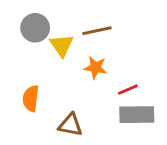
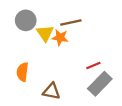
orange star: (95, 68) -> (60, 38), moved
gray rectangle: (137, 115) -> (100, 84), turned -45

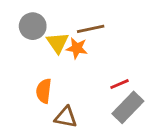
orange semicircle: (22, 72) -> (44, 91), moved

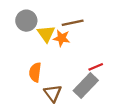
gray rectangle: (128, 107) -> (86, 85), moved
brown triangle: (66, 117) -> (53, 93), turned 42

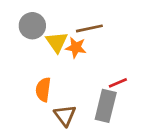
gray rectangle: (86, 85) -> (106, 106), turned -30

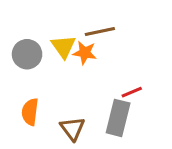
gray circle: (32, 26) -> (27, 54), moved
orange semicircle: (43, 90) -> (30, 112), moved

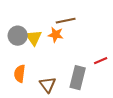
yellow triangle: (63, 47) -> (34, 38), moved
red line: (132, 92) -> (101, 61), moved

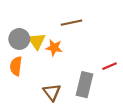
orange star: (56, 35) -> (54, 48), moved
orange semicircle: (20, 74) -> (16, 66), moved

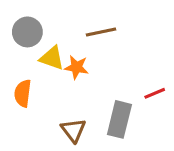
gray circle: (19, 39) -> (27, 32), moved
yellow triangle: (37, 41) -> (52, 58), turned -36

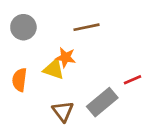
yellow triangle: (52, 58) -> (54, 69), moved
gray rectangle: (119, 119) -> (102, 102), turned 36

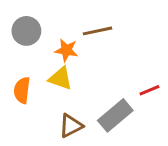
orange star: (65, 57) -> (66, 50), moved
brown triangle: (63, 111) -> (71, 126), turned 40

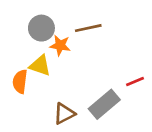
gray circle: (26, 31) -> (41, 28), moved
yellow triangle: (60, 78) -> (40, 65), moved

